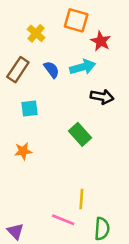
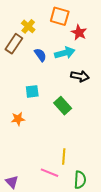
brown rectangle: (18, 70) -> (14, 44), moved
cyan square: (30, 108) -> (32, 91), moved

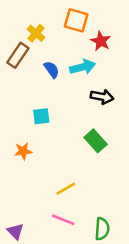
green rectangle: (63, 106) -> (96, 141), moved
yellow line: (64, 156) -> (66, 189), moved, turned 56

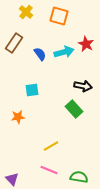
yellow cross: (36, 33) -> (26, 12), moved
red star: (101, 41) -> (86, 44), moved
black arrow: (102, 97) -> (83, 86), moved
green semicircle: (102, 229) -> (79, 177), turned -84

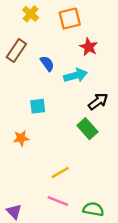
orange square: (59, 16) -> (70, 19), turned -30
red star: (86, 44) -> (89, 47), moved
cyan arrow: (64, 52) -> (76, 75), moved
black arrow: (83, 86) -> (98, 101), turned -48

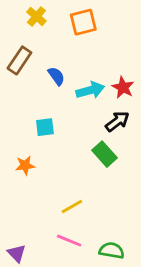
red star: (89, 47) -> (123, 87), moved

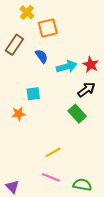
orange square: (83, 22) -> (48, 28), moved
orange star: (25, 165) -> (19, 114), moved

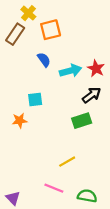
brown rectangle: (14, 45) -> (15, 34), moved
green rectangle: (77, 114) -> (82, 121), turned -66
yellow line: (53, 152) -> (67, 162), moved

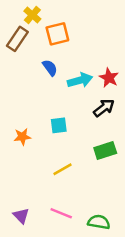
cyan square: (35, 100) -> (59, 125), moved
green rectangle: (82, 121) -> (105, 150), moved
yellow line: (67, 162) -> (62, 169), moved
purple triangle: (13, 198) -> (21, 216), moved

